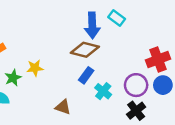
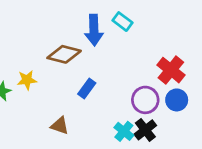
brown diamond: (85, 50) -> (64, 54), moved
red cross: (158, 59) -> (171, 70), turned -30
cyan cross: (103, 91) -> (124, 131), moved

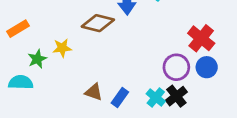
blue rectangle: (87, 89) -> (120, 98), moved

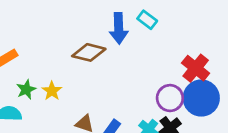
yellow star: (62, 48) -> (52, 91), moved, turned -30
blue circle: (207, 67) -> (201, 98), size x1.6

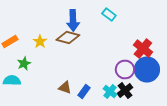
blue arrow: (119, 28) -> (73, 20), moved
yellow star: (52, 91) -> (40, 42), moved

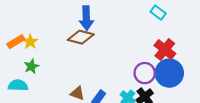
cyan rectangle: (109, 14) -> (158, 13), moved
yellow star: (40, 42) -> (30, 42), moved

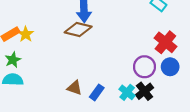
green star: (31, 66) -> (13, 60), moved
blue circle: (169, 73) -> (170, 67), size x0.6

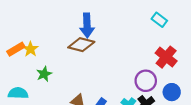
green star: (13, 60) -> (44, 74), moved
blue circle: (170, 67) -> (172, 92), moved

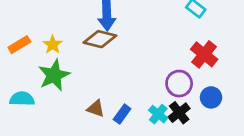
yellow star: (30, 49) -> (53, 45), moved
green star: (44, 74) -> (54, 75), size x1.6

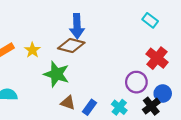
green star: (54, 75) -> (56, 74), moved, turned -30
black cross: (179, 113) -> (151, 106), moved

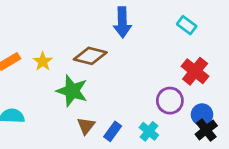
blue arrow: (77, 26) -> (122, 22), moved
brown triangle: (68, 103) -> (86, 126), turned 49
black cross: (151, 106) -> (206, 130), moved

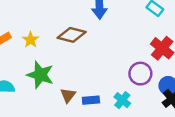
green star: (72, 91) -> (40, 75), moved
blue rectangle: (113, 131) -> (91, 100), turned 49

